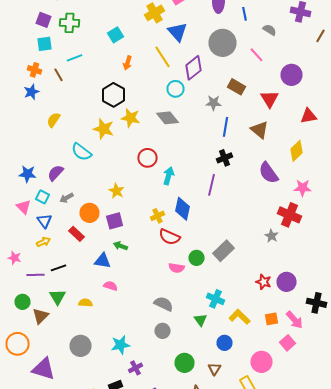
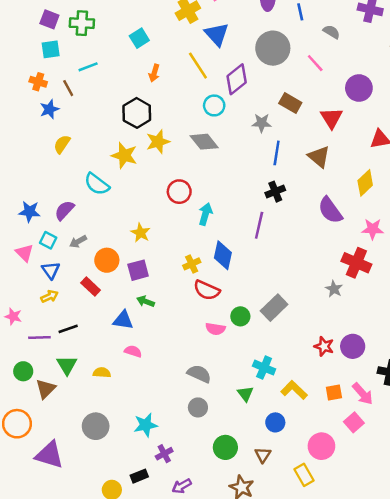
blue star: (32, 92) -> (49, 109), moved
yellow star: (130, 118) -> (158, 142), turned -30

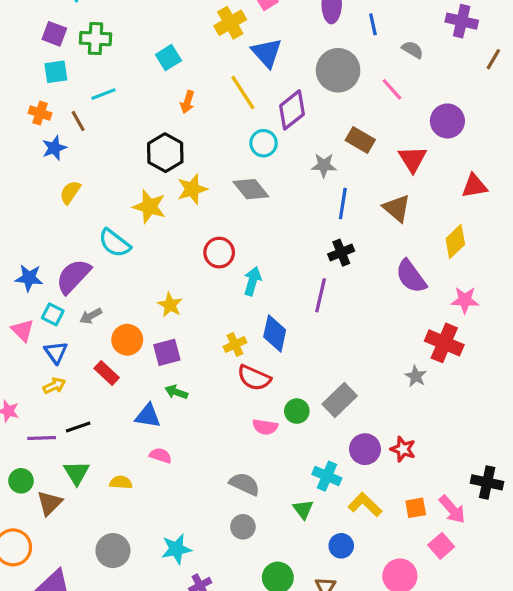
purple semicircle: (64, 210) -> (73, 276), size x1.4
purple circle: (353, 346) -> (365, 449), moved

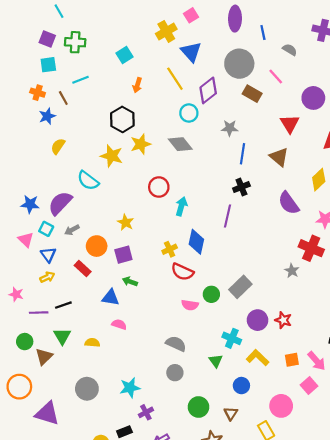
brown rectangle: (360, 140) -> (252, 94), moved

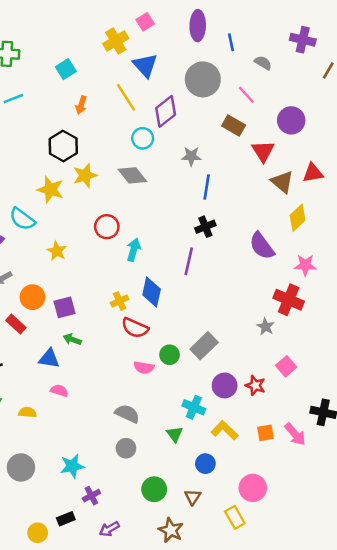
brown rectangle: (252, 94) -> (234, 126), moved
brown triangle: (279, 157) -> (282, 182), moved
yellow star: (126, 222) -> (57, 251), moved
pink square: (309, 386) -> (286, 366), moved

